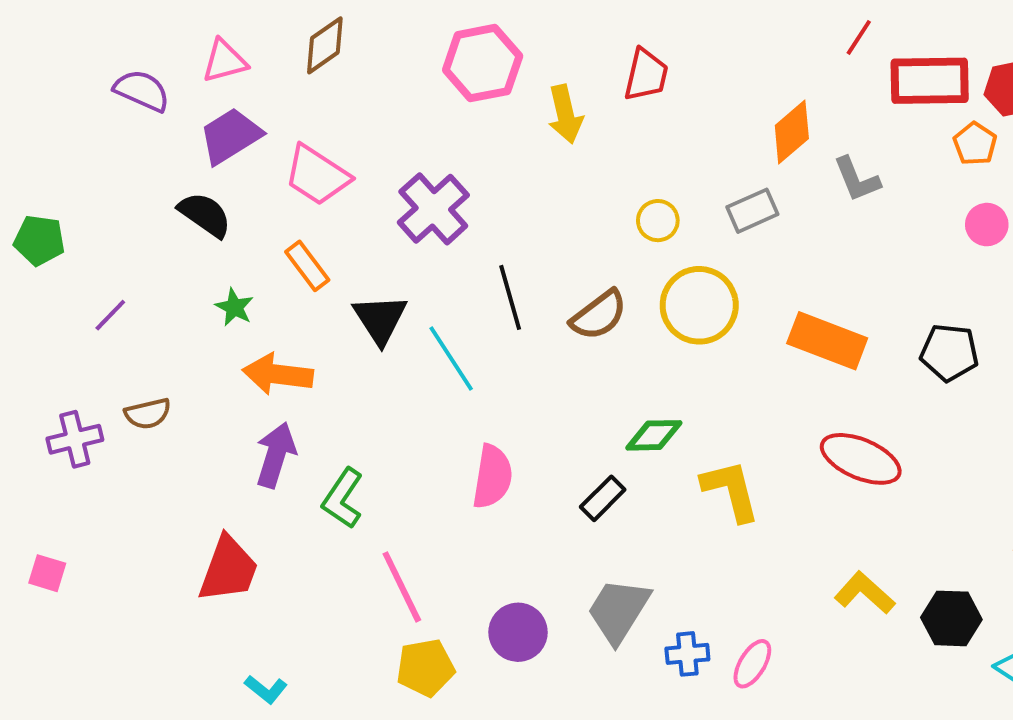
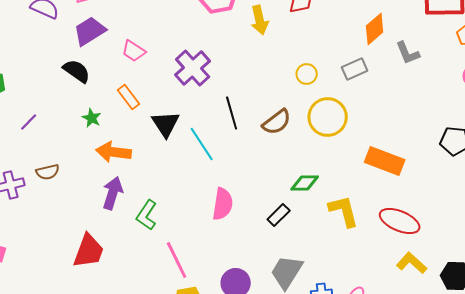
pink trapezoid: (317, 175) -> (134, 51), size x0.7
orange rectangle: (827, 341) -> (385, 161), moved
red ellipse: (861, 459) -> (400, 221), moved

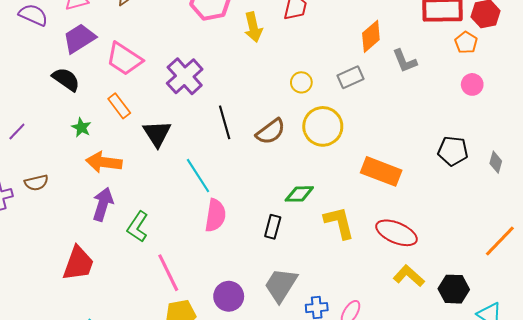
pink trapezoid: (134, 51) -> (124, 59), size x1.5
cyan line: (202, 144) -> (198, 176), moved
black rectangle: (279, 215) -> (273, 227), turned -30

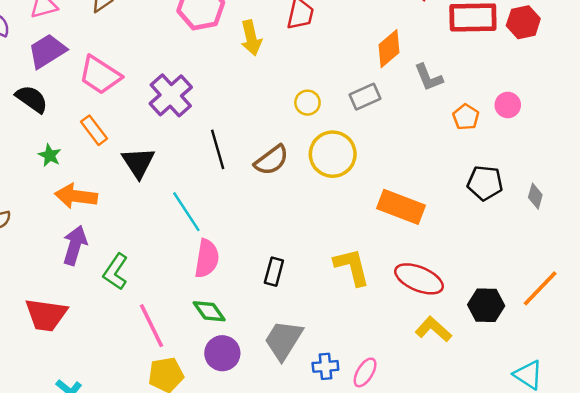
orange pentagon: (466, 43) -> (466, 117), moved
green diamond: (299, 194) -> (209, 311), moved, turned 56
red trapezoid: (78, 264) -> (46, 315), turned 78
black hexagon: (454, 289) -> (486, 305), moved

